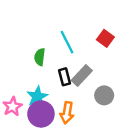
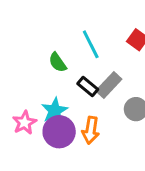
green semicircle: (40, 57) -> (58, 62), turned -42
black rectangle: (65, 77) -> (88, 87), turned -35

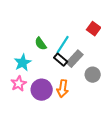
cyan line: (91, 44) -> (63, 45), moved, turned 60
cyan star: (55, 111) -> (23, 63), moved

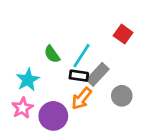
black rectangle: (61, 60) -> (79, 76), turned -32
orange arrow: (63, 89) -> (81, 99), moved, turned 30

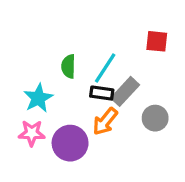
red square: (123, 34) -> (157, 41), turned -30
green semicircle: (52, 54) -> (68, 66), turned 36
pink star: (22, 108) -> (32, 133), turned 30

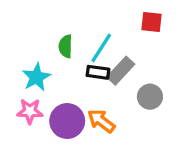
orange arrow: (105, 121) -> (101, 121), moved, turned 88

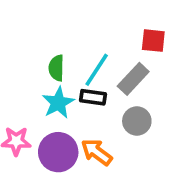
gray rectangle: (121, 71) -> (133, 79), moved
cyan star: (36, 77) -> (58, 103), moved
gray circle: (150, 97) -> (137, 121), moved

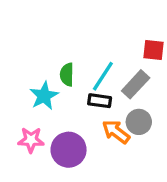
cyan star: (58, 103) -> (44, 96), moved
orange arrow: (97, 152) -> (116, 132), moved

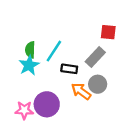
green semicircle: (67, 75) -> (30, 50), moved
cyan line: (103, 76) -> (54, 51), moved
pink star: (31, 140) -> (24, 110), moved

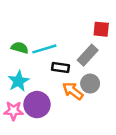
green semicircle: (30, 50) -> (20, 48), turned 105
cyan line: (54, 51) -> (44, 49), turned 40
cyan star: (29, 65) -> (18, 81), moved

